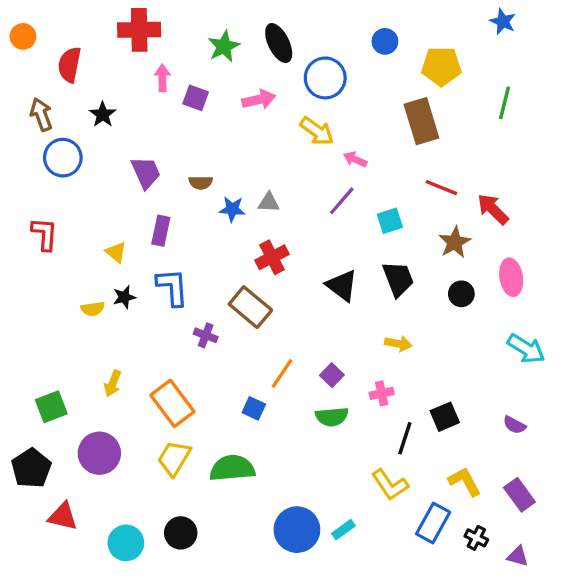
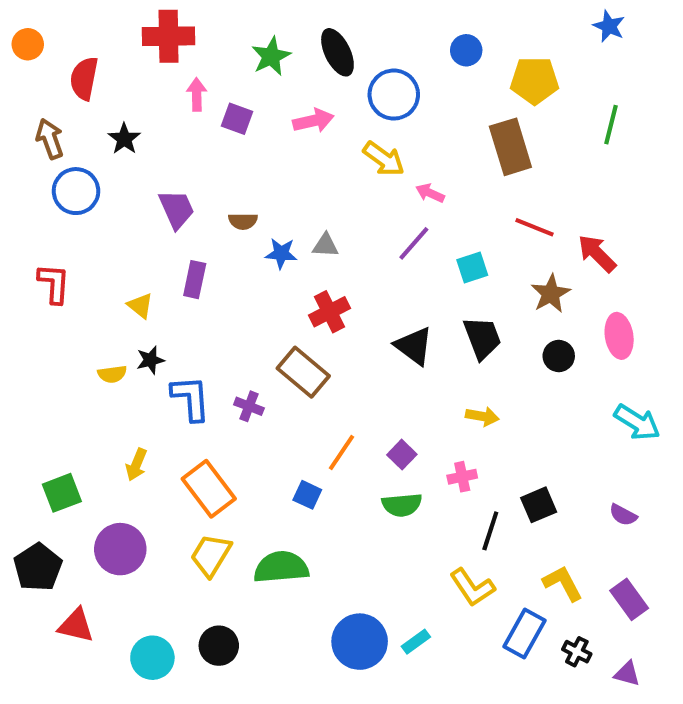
blue L-shape: (172, 287) -> (191, 398), moved

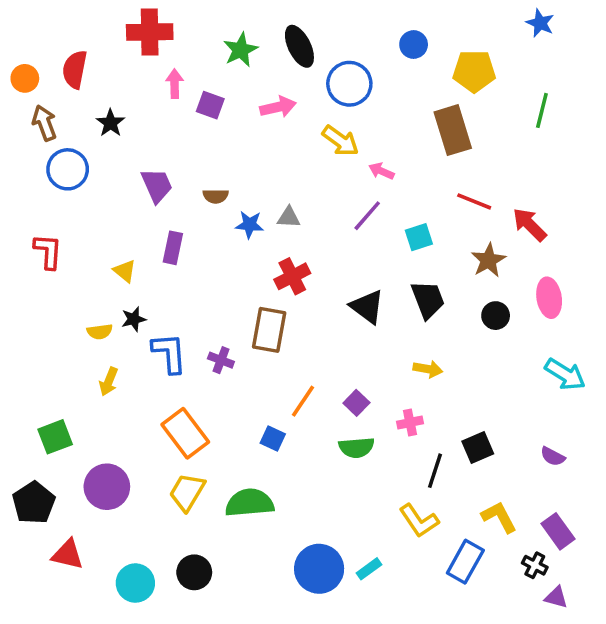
orange circle: (28, 44) -> (25, 78), moved
brown rectangle: (303, 372) -> (269, 330), turned 60
yellow arrow: (136, 465) -> (109, 382), moved
black cross: (577, 652) -> (535, 565), moved

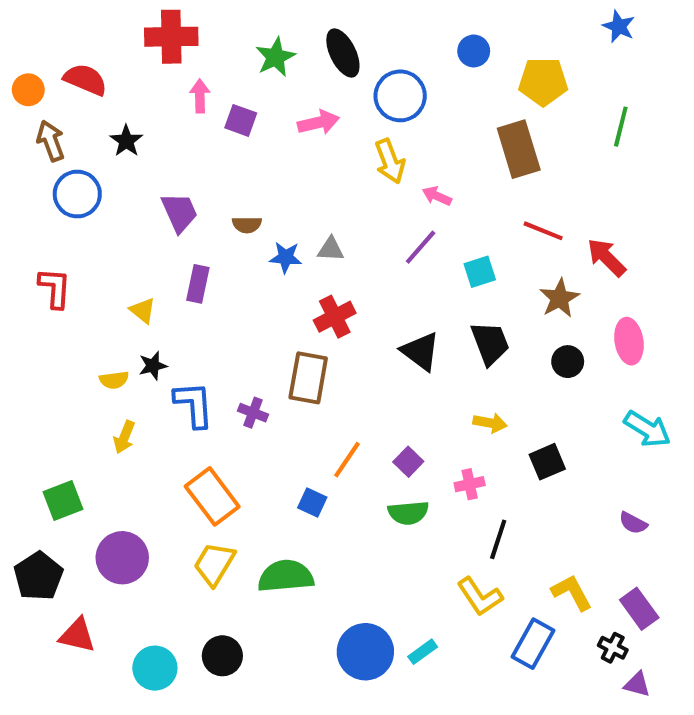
red semicircle: (75, 69) -> (85, 80), turned 102
yellow arrow: (340, 141) -> (390, 161), turned 33
black square: (478, 448) -> (547, 462), moved

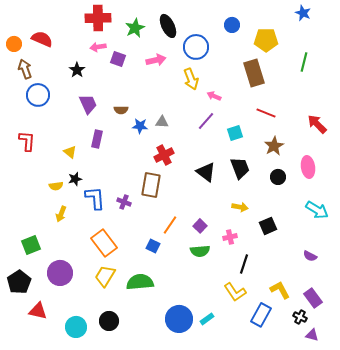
red cross: (171, 37) -> (98, 18), moved
pink arrow: (200, 96) -> (98, 47), turned -98
black star: (126, 141) -> (77, 70), moved
red arrow: (607, 257) -> (317, 124), moved

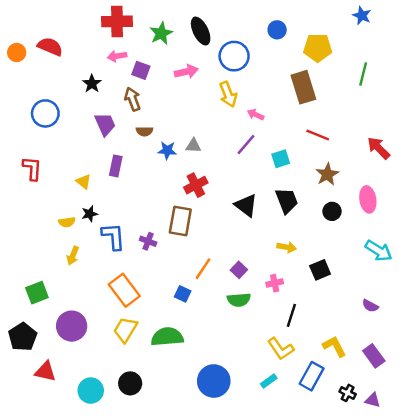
brown arrow: (25, 69) -> (133, 99), moved
black cross: (300, 317) -> (348, 393), moved
cyan rectangle: (207, 319) -> (269, 381), moved

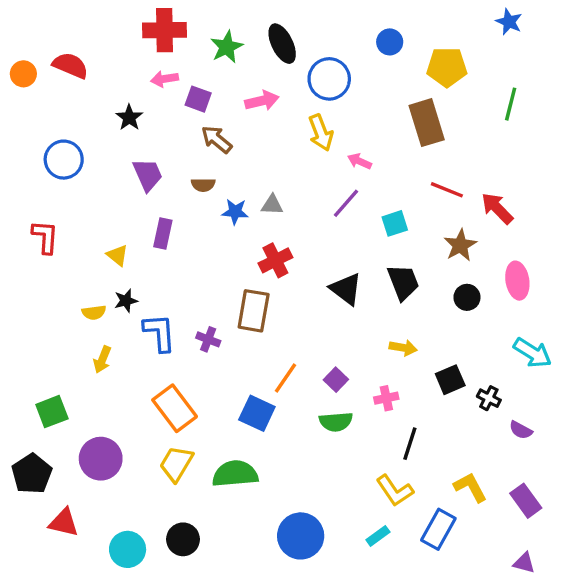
brown arrow: (133, 99) -> (217, 139), moved, turned -30
red arrow: (379, 148) -> (497, 208), moved
blue square: (183, 294) -> (257, 413), size x1.5
black cross: (348, 393) -> (489, 398), moved

